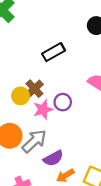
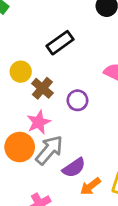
yellow circle: (21, 96) -> (21, 72), moved
pink star: (43, 109) -> (39, 122), moved

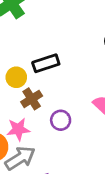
black rectangle: (60, 43) -> (46, 63), moved

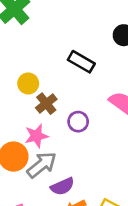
black rectangle: (46, 63) -> (81, 62), moved, turned 55

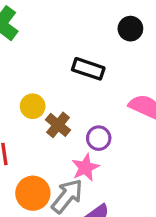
pink star: (36, 136) -> (85, 168), moved

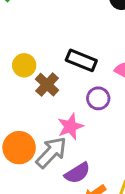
black rectangle: (88, 69) -> (81, 60), moved
purple circle: (99, 138) -> (98, 98), moved

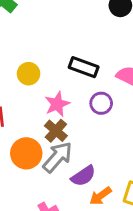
brown cross: (47, 85) -> (56, 131), moved
pink star: (70, 127) -> (57, 104), moved

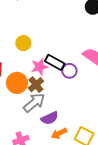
black rectangle: (84, 67) -> (55, 62), moved
orange circle: (26, 153) -> (17, 83), moved

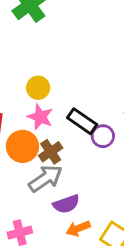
pink star: (40, 67) -> (40, 117), moved, turned 30

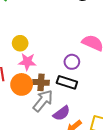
black rectangle: (82, 121) -> (67, 82), moved
brown cross: (51, 152) -> (41, 82), turned -35

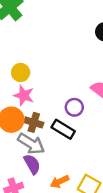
gray arrow: (43, 101) -> (31, 144), turned 70
purple semicircle: (62, 113) -> (32, 164), moved, turned -96

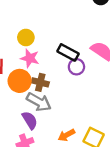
black rectangle: (63, 129) -> (68, 52), moved
purple semicircle: (32, 164) -> (30, 120), moved

